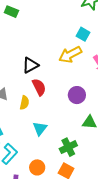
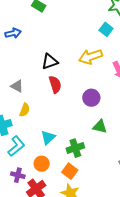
cyan square: (83, 34) -> (106, 29), moved
yellow semicircle: (24, 103) -> (25, 110), moved
cyan triangle: (40, 129) -> (48, 138), moved

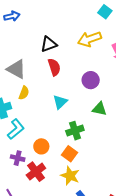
gray triangle: (17, 86) -> (16, 69), size x1.5
cyan triangle: (48, 138) -> (60, 102), moved

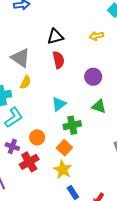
yellow arrow: (90, 39) -> (96, 36), size x0.6
cyan triangle: (60, 102) -> (59, 104), moved

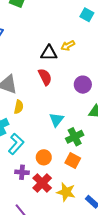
yellow arrow: (96, 36) -> (68, 46), moved
black triangle: (55, 37) -> (49, 53), moved, turned 30
yellow star: (63, 170) -> (66, 192), moved

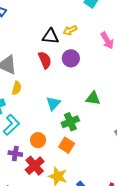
purple circle: (83, 85) -> (71, 58), moved

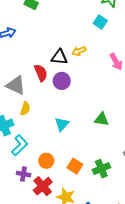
purple circle: (71, 58) -> (62, 81), moved
red semicircle: (45, 60) -> (41, 73), moved
green cross: (70, 122) -> (101, 169), moved

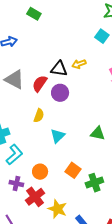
red semicircle: (41, 73) -> (40, 84), turned -126
gray triangle: (16, 85) -> (14, 80), moved
yellow semicircle: (25, 109) -> (39, 116), moved
orange square: (75, 166) -> (73, 170), moved

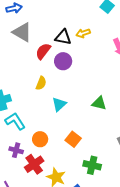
gray triangle: (14, 80) -> (22, 32), moved
cyan L-shape: (14, 155) -> (15, 121), turned -85
green cross: (94, 183) -> (92, 165), moved, turned 30

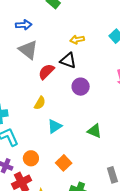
yellow arrow: (83, 33) -> (77, 40), moved
purple circle: (63, 61) -> (81, 87), moved

